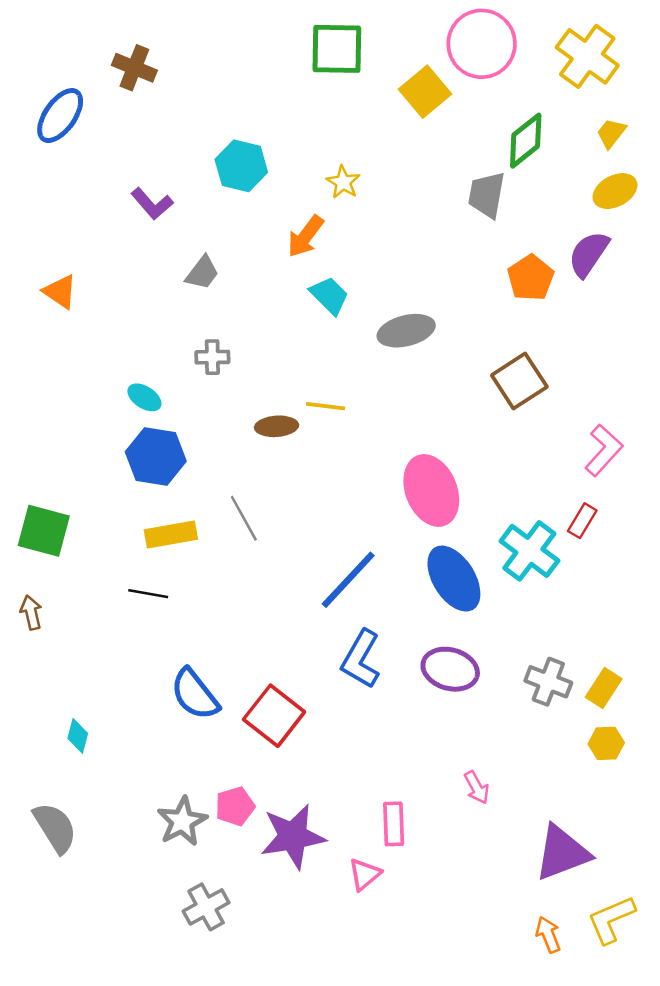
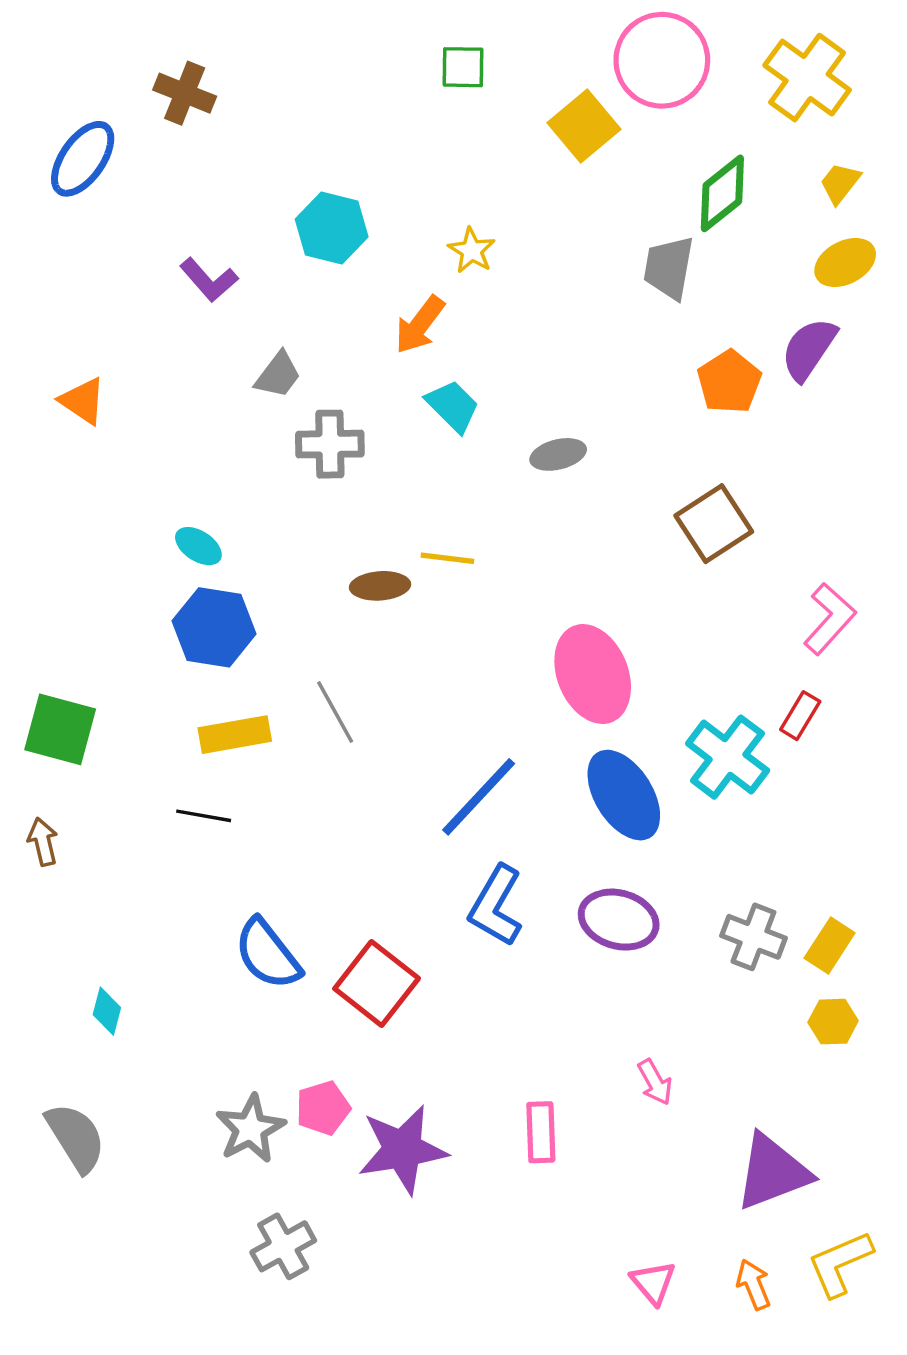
green square: (337, 49) -> (463, 67), size x0.6
gray ellipse: (406, 331) -> (558, 454), size x0.7
gray cross: (212, 357) -> (330, 444), moved, size x1.4
pink triangle: (365, 874) -> (653, 1283), moved, turned -30

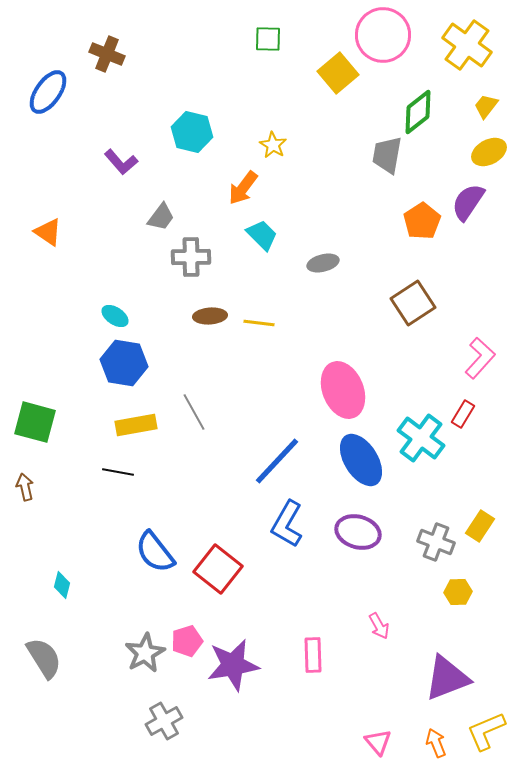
brown ellipse: (380, 586) -> (210, 316), moved
yellow rectangle: (830, 945) -> (480, 526), moved
yellow hexagon: (833, 1022) -> (458, 592), moved

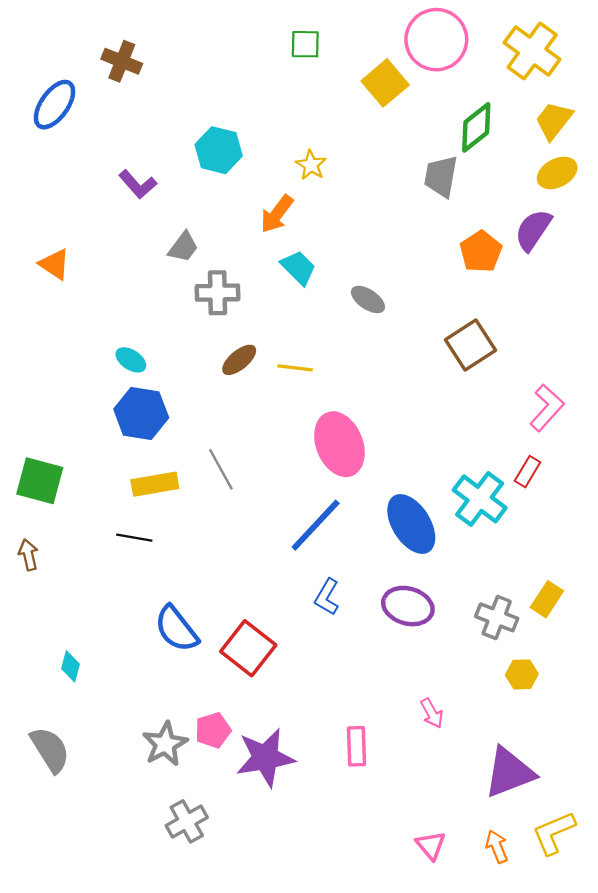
yellow trapezoid: (486, 106) -> (554, 121), size x1.4
gray ellipse: (323, 263) -> (368, 299), turned 48
brown ellipse: (210, 316) -> (239, 360), turned -36
pink ellipse: (343, 390) -> (339, 444), moved
blue L-shape: (287, 524) -> (327, 597), size x0.7

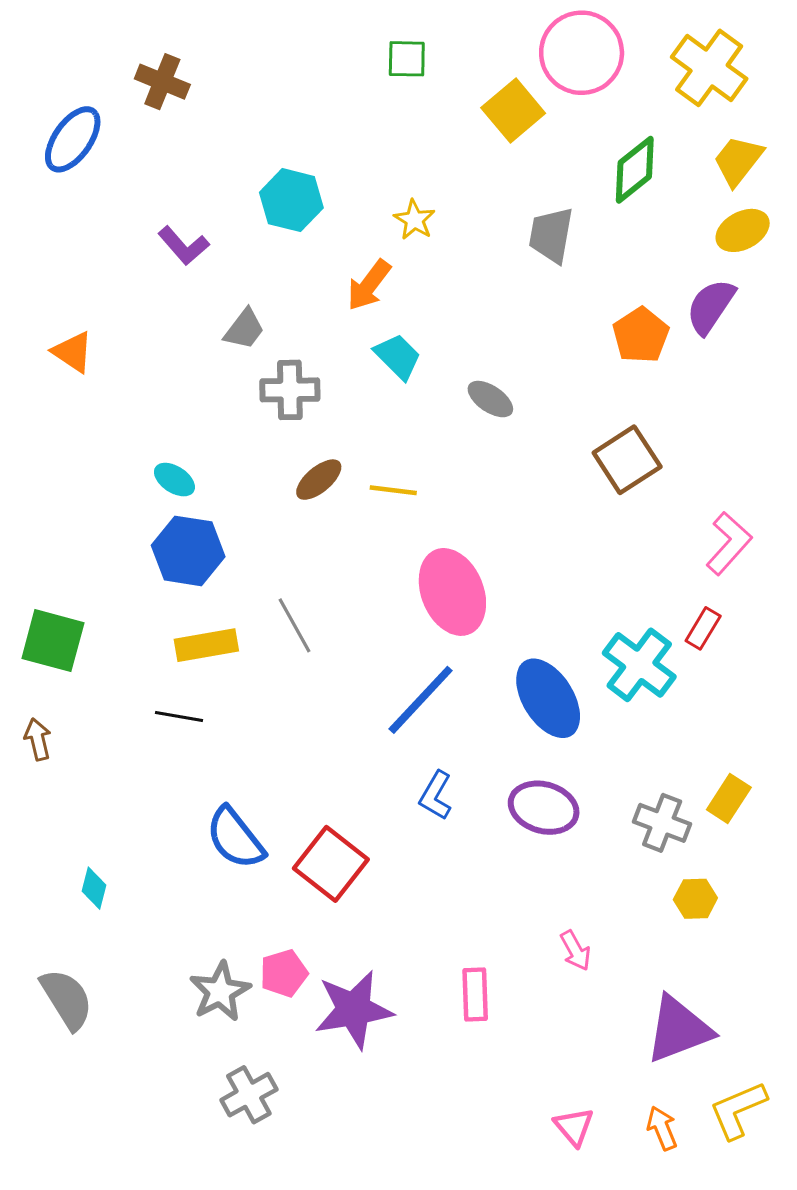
gray trapezoid: (441, 176) -> (551, 235), moved

